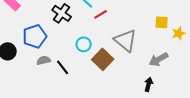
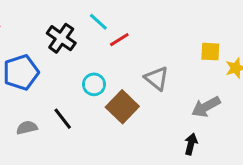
gray triangle: (126, 40) -> (157, 78), size x0.7
gray semicircle: (44, 60) -> (27, 128), moved

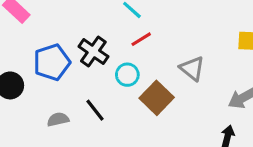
black cross: (61, 38) -> (93, 52), moved
red line: (119, 40) -> (141, 39), moved

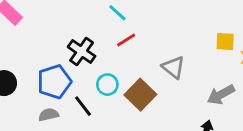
blue pentagon: (52, 62) -> (54, 82), moved
cyan circle: (127, 75) -> (107, 85), moved

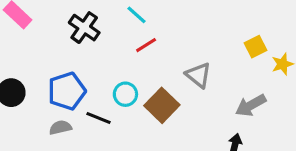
yellow square: (225, 41) -> (256, 47), turned -30
black cross: (82, 52) -> (84, 28), moved
black line: (83, 106) -> (98, 118), turned -30

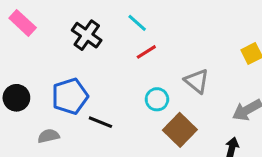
cyan circle: (125, 94) -> (157, 99), moved
brown square: (162, 105) -> (180, 130), moved
gray semicircle: (60, 128) -> (49, 136), moved

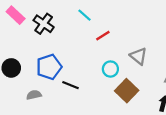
cyan line: (137, 23) -> (85, 15), moved
black cross: (87, 35) -> (44, 24), moved

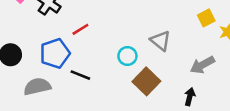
red line: (103, 36) -> (80, 29), moved
gray semicircle: (34, 95) -> (37, 87), size x1.5

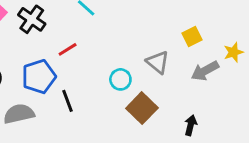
yellow square: (206, 18) -> (192, 36), moved
gray arrow: (202, 65) -> (205, 71), moved
black line: (80, 75) -> (68, 101), turned 48

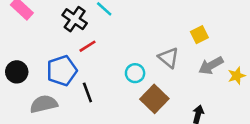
black cross: (32, 19) -> (75, 19), moved
yellow star: (234, 52) -> (237, 76), moved

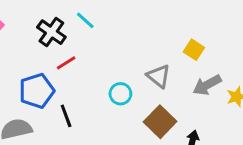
yellow square: (199, 35) -> (194, 50), turned -30
brown square: (154, 99) -> (160, 122), moved

